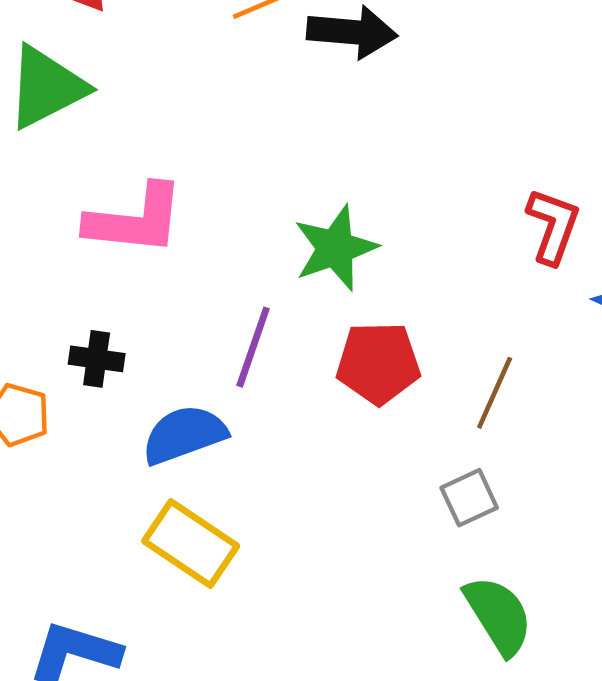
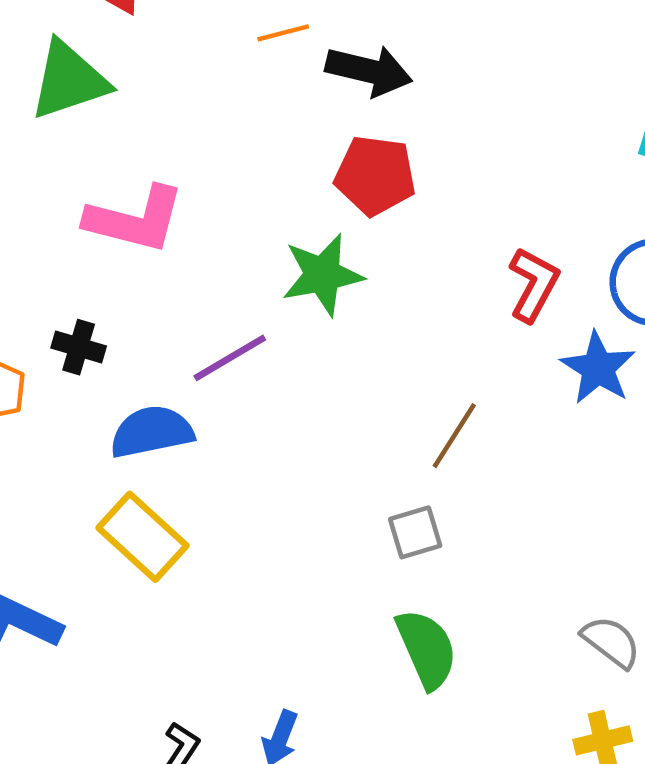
purple line: (253, 347) -> (230, 358), turned 32
red pentagon: (378, 363) -> (375, 175), moved

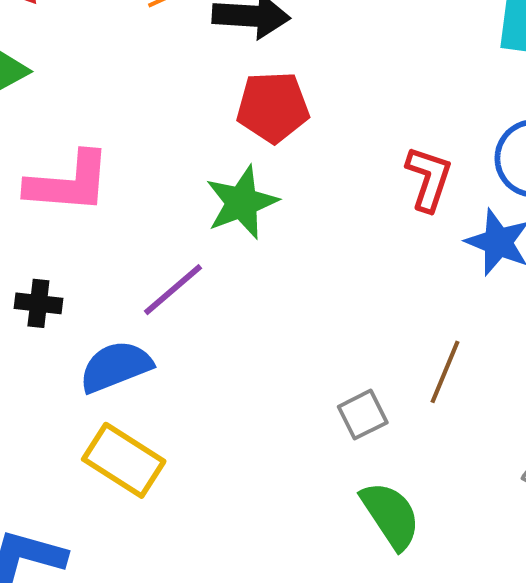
brown line: (454, 436) -> (445, 372), moved

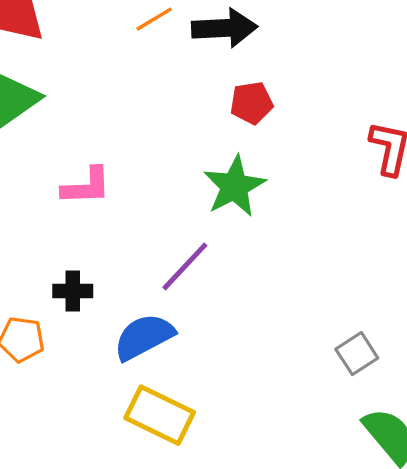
red pentagon: (273, 107) -> (251, 103), size x0.7
pink L-shape: (68, 183) -> (86, 186), size x0.7

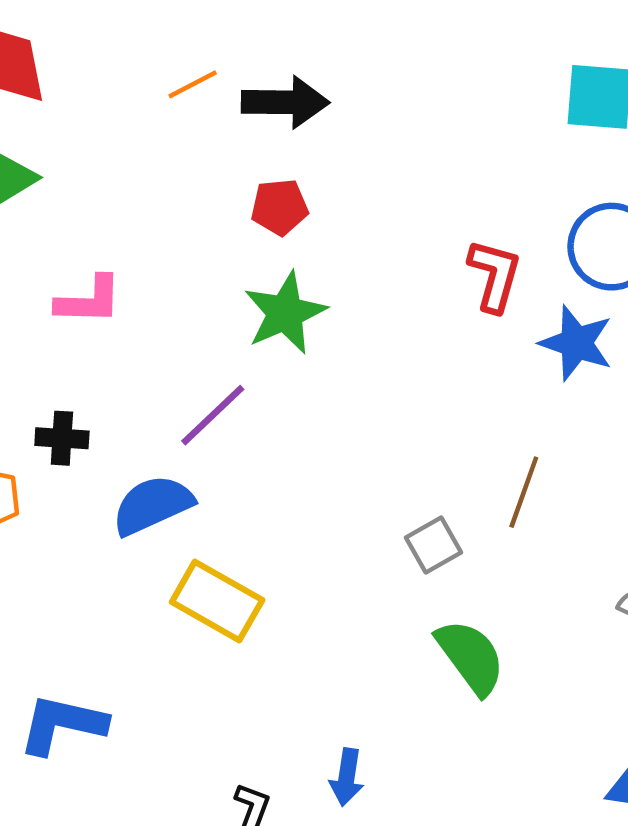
red pentagon: (251, 103) -> (280, 207), moved
yellow rectangle: (160, 415) -> (217, 601), moved

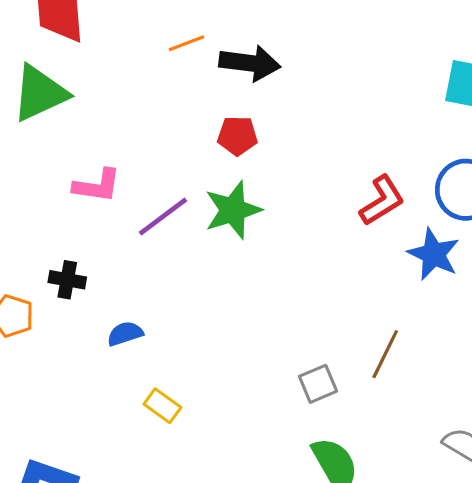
red L-shape: (494, 275) -> (382, 201), turned 36
purple line: (213, 415) -> (163, 216), moved
blue semicircle: (153, 505) -> (125, 334), size x0.6
yellow rectangle: (217, 601) -> (162, 406), size x0.6

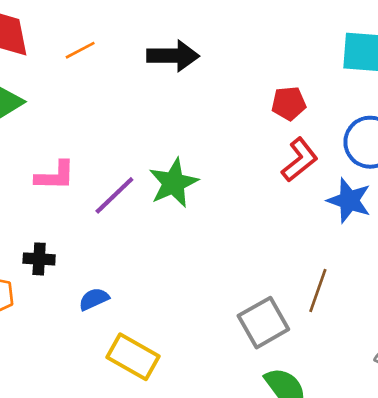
orange line: (186, 43) -> (80, 50), moved
red pentagon: (237, 136) -> (289, 103), moved
gray square: (318, 384) -> (263, 323), size x1.5
yellow rectangle: (162, 406) -> (133, 357), size x1.6

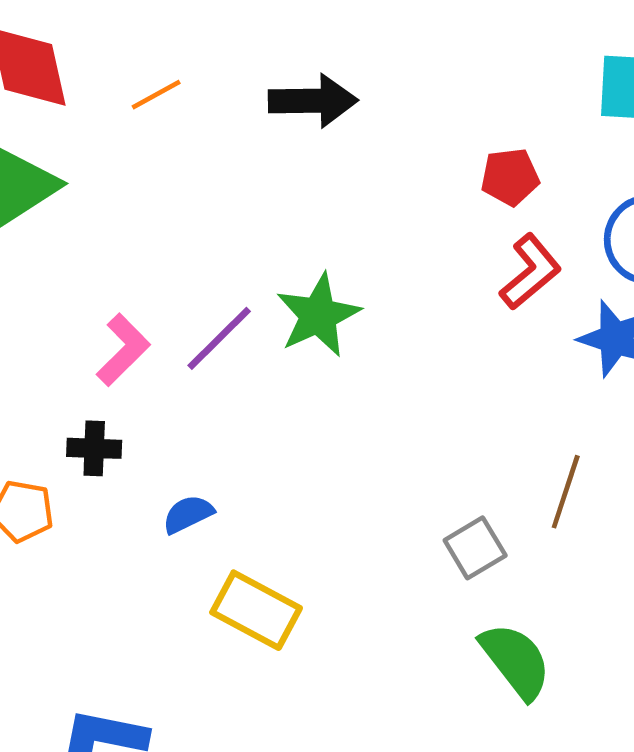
pink L-shape: (55, 176) -> (123, 350), moved, turned -45
gray square: (263, 323) -> (475, 548), size x0.7

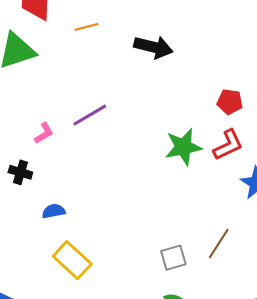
green star: (318, 315) -> (183, 147), moved
purple line: (219, 338) -> (90, 115), moved
pink L-shape: (123, 350) -> (44, 133), size x0.7

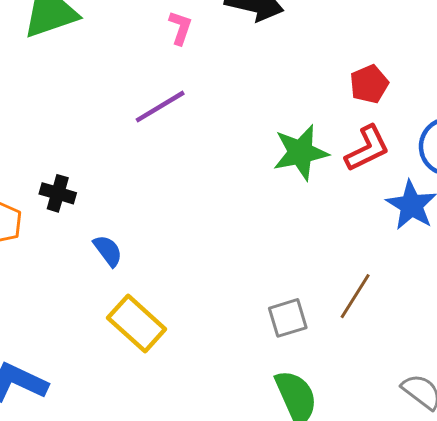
red pentagon: (230, 102) -> (369, 84), turned -30
pink L-shape: (44, 133) -> (180, 28), moved, turned -40
blue semicircle: (54, 211) -> (108, 251), turned 65

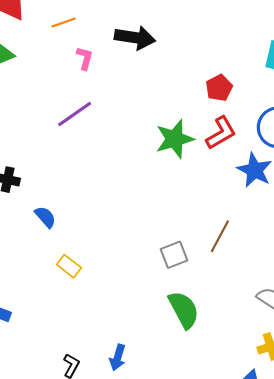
yellow rectangle: (137, 323) -> (69, 266), size x0.6

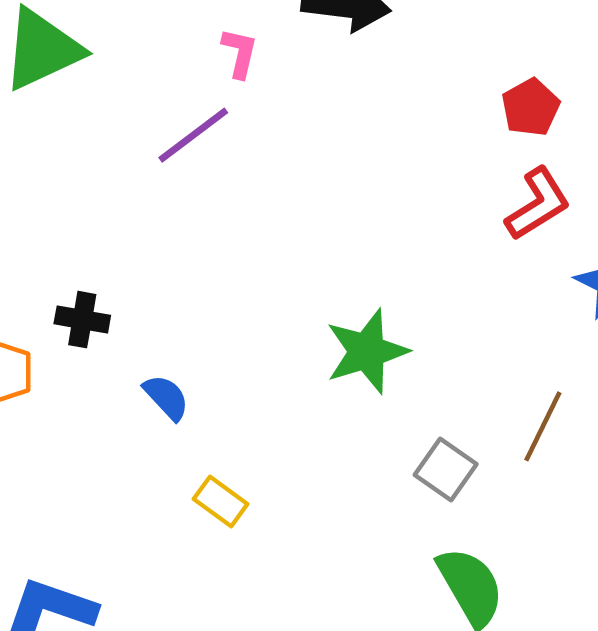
purple line: (75, 114) -> (193, 135), moved
green star: (175, 139) -> (367, 351), moved
gray square: (174, 255) -> (446, 470), turned -32

